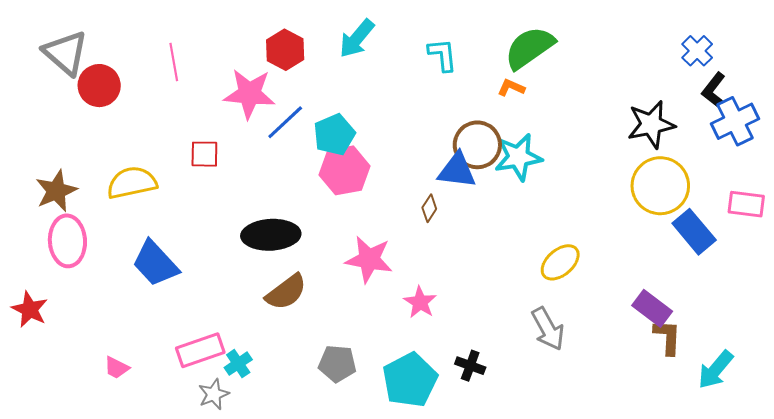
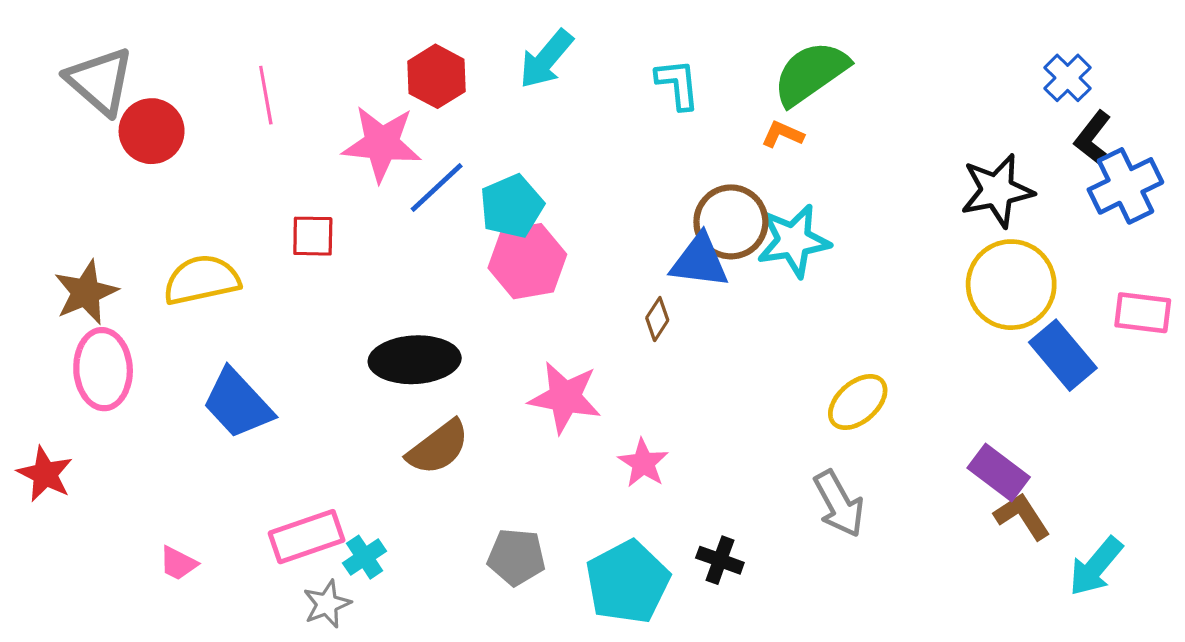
brown L-shape: (667, 337) -> (1022, 516), turned -36

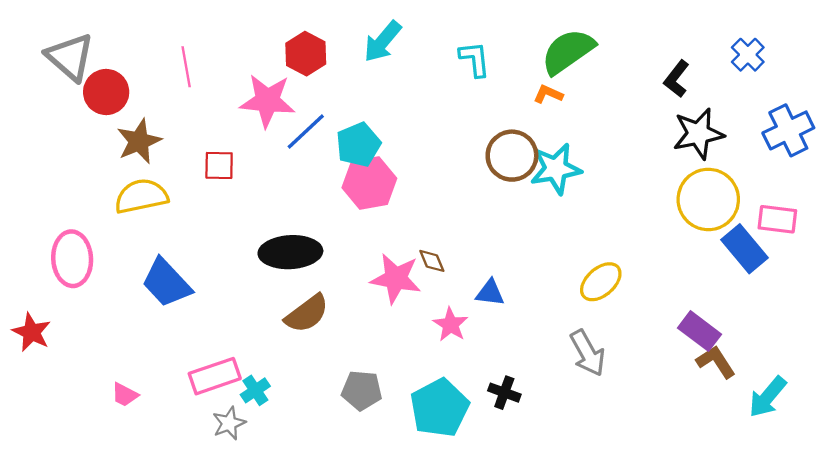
black L-shape: (1093, 137) -> (676, 79), moved
blue triangle: (700, 261) -> (490, 293), moved, size x0.7
brown star: (86, 292) -> (139, 141), moved
pink rectangle: (1143, 313) -> (777, 219), moved
brown diamond: (657, 319) -> (432, 261), moved, turned -56

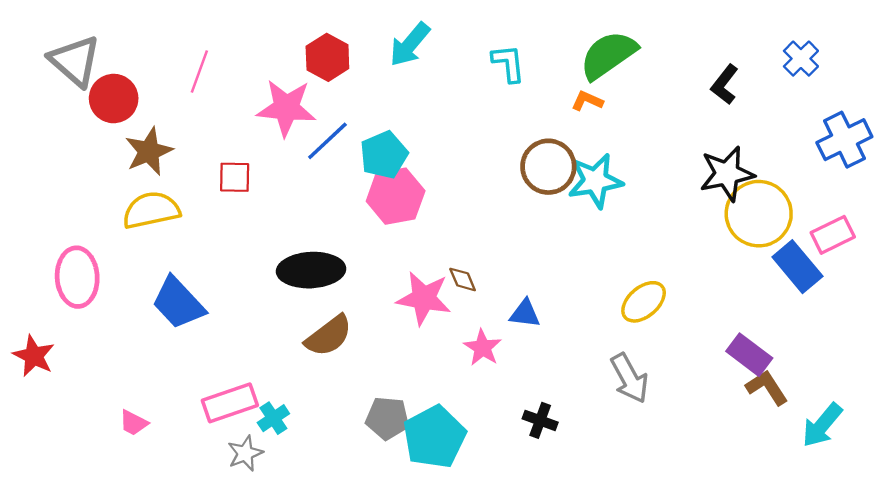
pink line: (186, 67) -> (199, 71), turned 30
black star: (698, 134) -> (727, 174), moved
pink rectangle: (777, 219) -> (833, 235), turned -33
cyan pentagon: (440, 408) -> (434, 437), moved

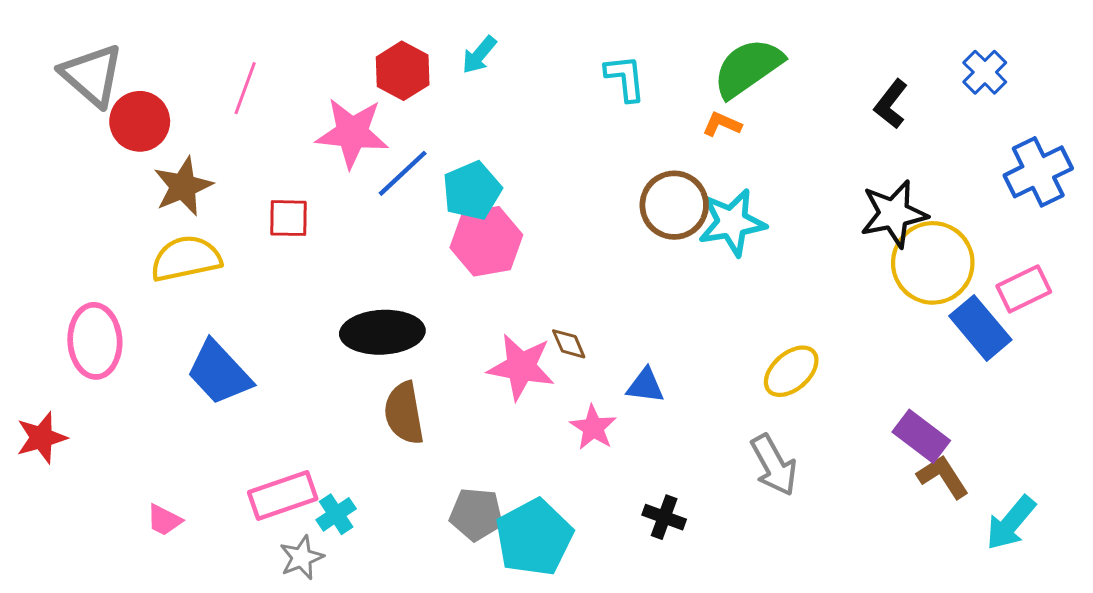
cyan arrow: (410, 44) -> (479, 55), moved, size x0.7
brown semicircle: (329, 336) -> (404, 413), turned 117
red star: (34, 356) -> (41, 438), turned 30

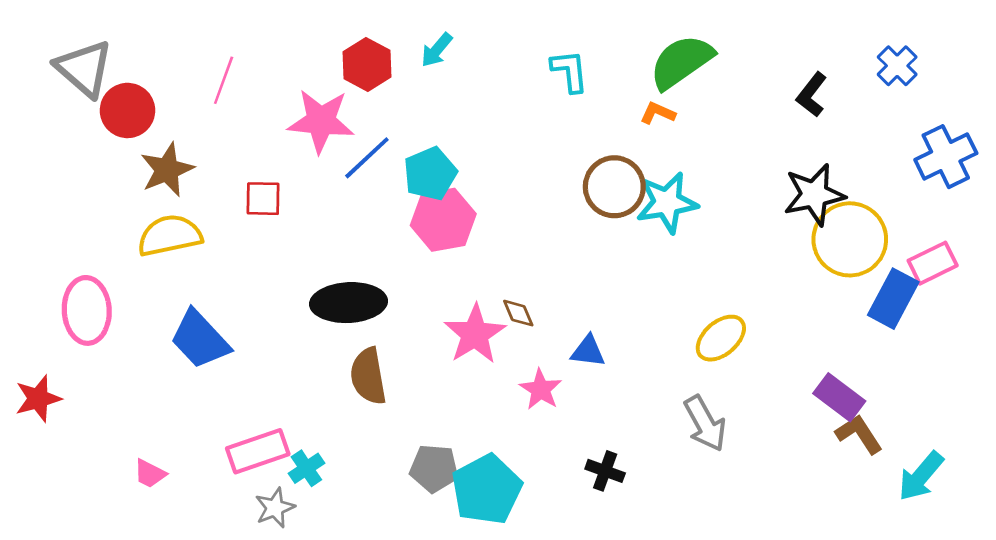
blue rectangle: (980, 328) -> (893, 299), turned 68
pink star: (521, 367) -> (475, 334), turned 30

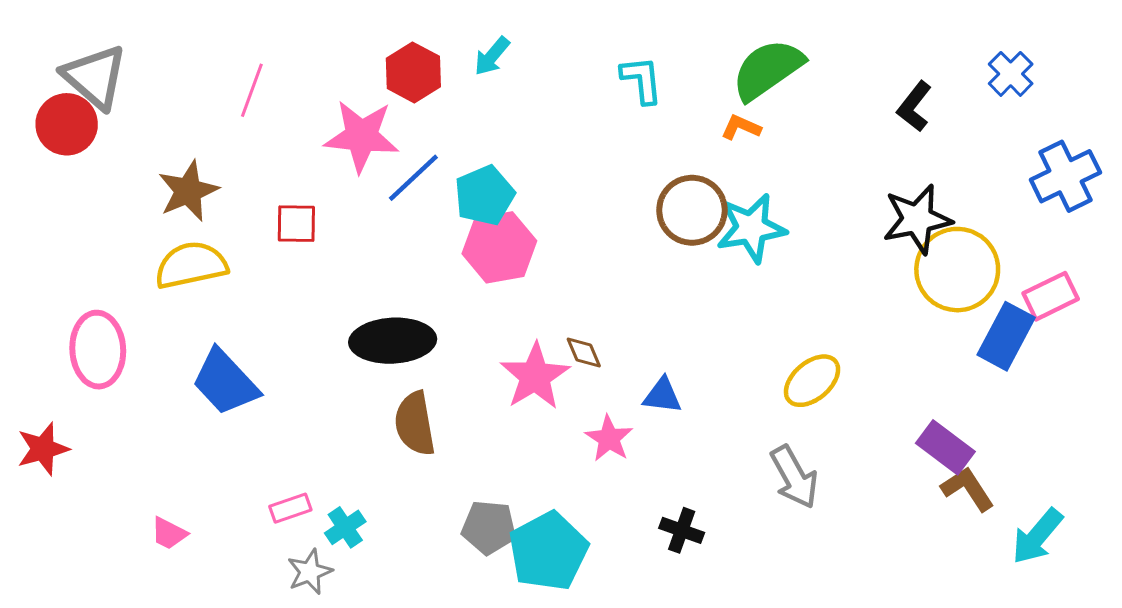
red circle: (128, 110) -> (67, 124), moved
pink rectangle: (258, 451) -> (290, 508), size x0.6

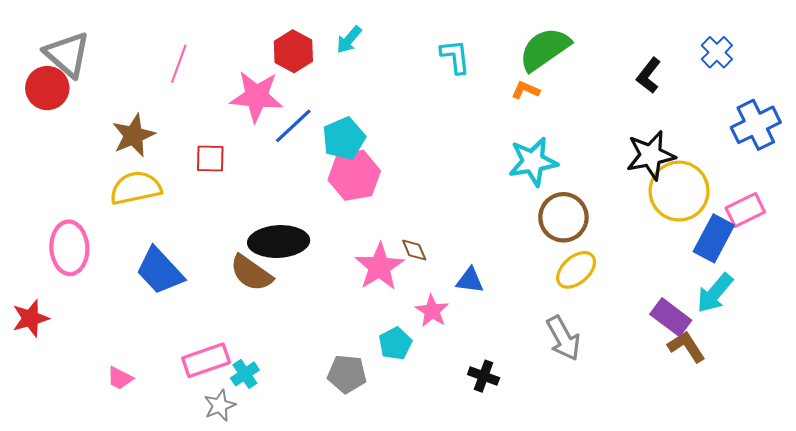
brown circle: (692, 210) -> (563, 217), moved
brown semicircle: (415, 424) -> (251, 273), moved, turned -45
pink rectangle: (290, 508) -> (206, 360), size x1.6
cyan arrow: (1037, 536) -> (715, 293), moved
cyan pentagon: (548, 551) -> (395, 343), moved, size x0.6

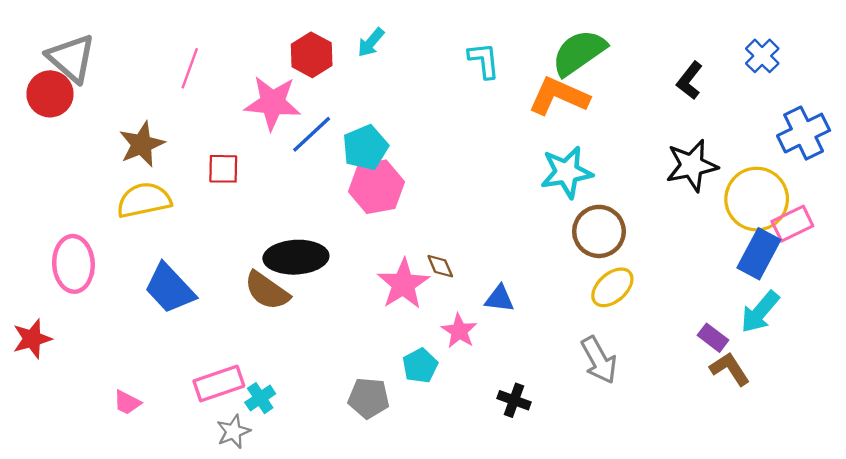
orange L-shape: (526, 90) -> (559, 96), size x2.0
yellow circle: (679, 191) -> (757, 199), moved
purple rectangle: (671, 317) -> (713, 338), size x0.7

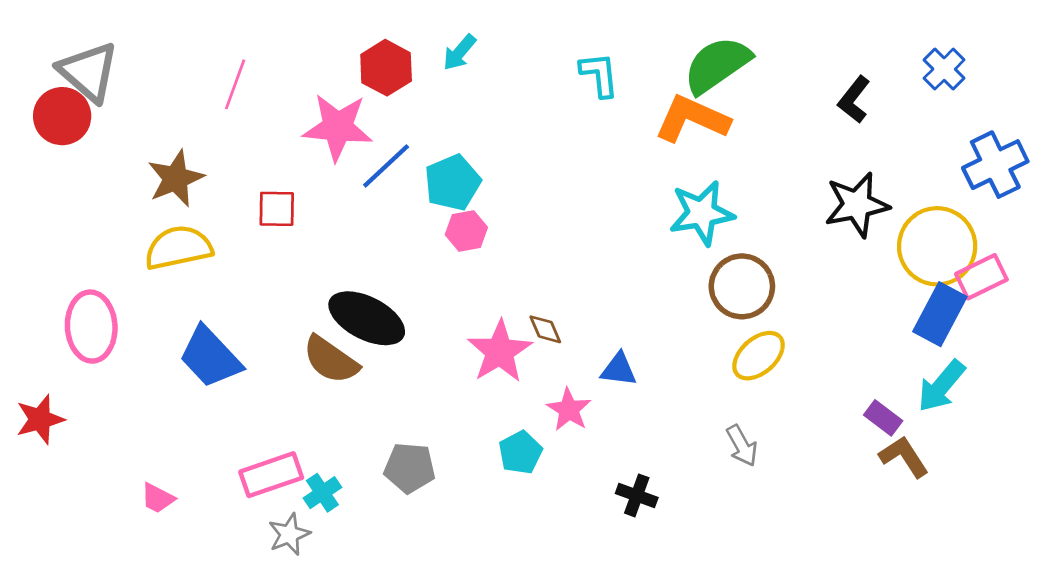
pink hexagon: (376, 187) -> (466, 231), size x0.6
black ellipse: (296, 257) -> (367, 318), turned 30
gray arrow: (599, 360) -> (742, 446), size x0.7
gray pentagon: (369, 398) -> (410, 468), moved

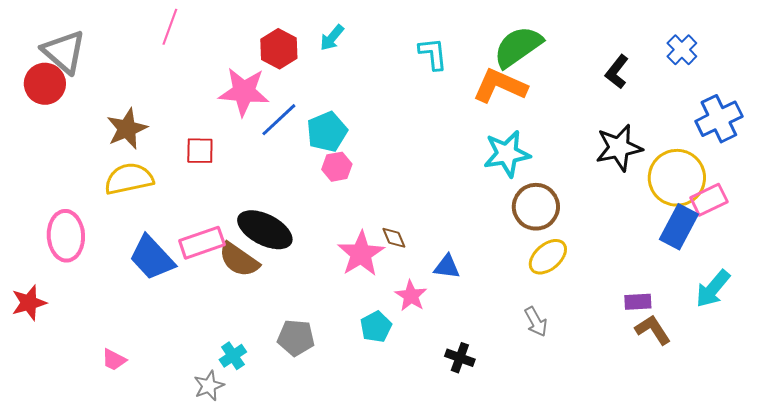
pink line: (235, 84) -> (170, 27), moved
cyan arrow: (941, 386) -> (713, 289), moved
purple rectangle: (883, 418) -> (638, 302), turned -40
pink rectangle: (271, 475) -> (202, 243), moved

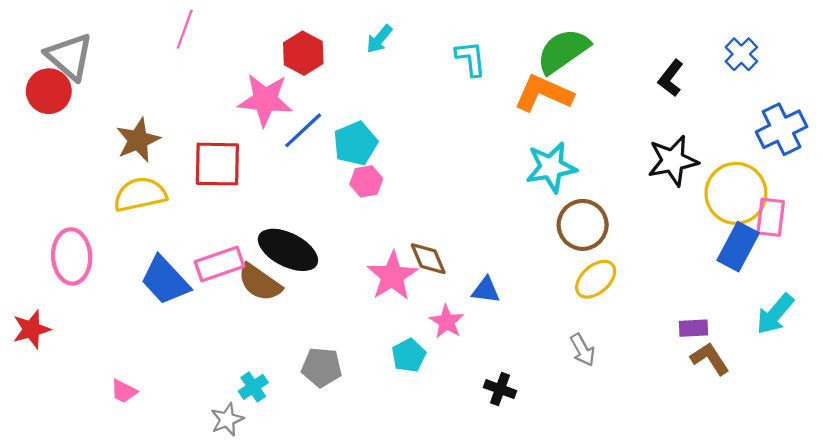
cyan arrow: (332, 38) -> (379, 39), moved
red square: (200, 151) -> (217, 164), size x1.6
pink rectangle: (709, 200) -> (771, 217), turned -57
brown diamond: (394, 238) -> (428, 259), size x1.4

